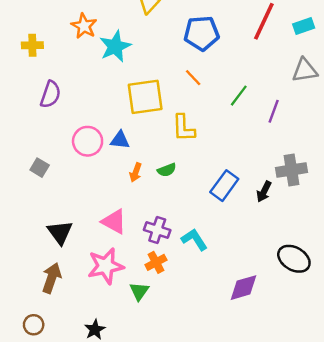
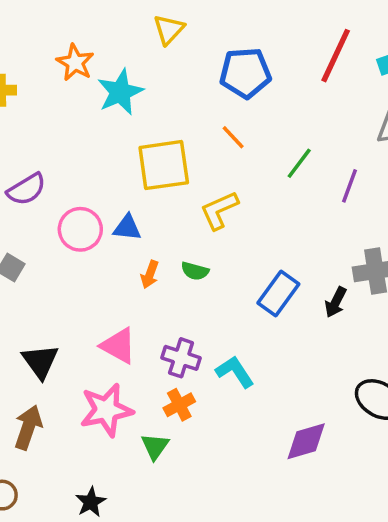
purple semicircle: (50, 94) -> (26, 189), moved, turned 40
yellow L-shape: (184, 128) -> (219, 210), turned 68
green semicircle: (167, 170) -> (195, 271), turned 36

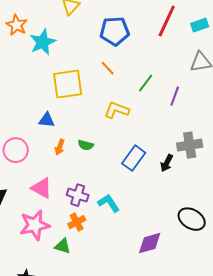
yellow L-shape: (219, 210) -> (117, 110), moved, turned 45
pink circle: (80, 229) -> (16, 150), moved
green triangle: (155, 446) -> (63, 246), turned -48

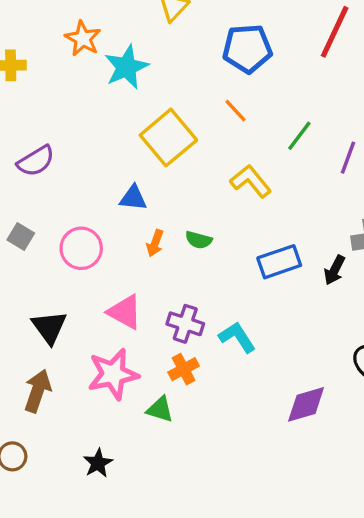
yellow square: (68, 84) -> (168, 138), turned -32
yellow L-shape: (117, 110) -> (251, 181), turned 30
blue rectangle: (134, 158) -> (279, 262), turned 35

